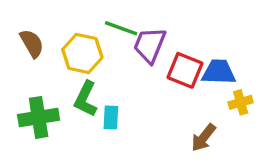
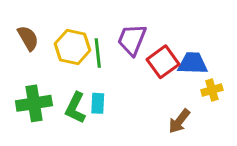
green line: (121, 28) -> (98, 53), moved, turned 64
red square: (185, 70) -> (163, 62), turned 32
green L-shape: (86, 99) -> (75, 108), moved

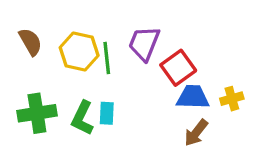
blue trapezoid: (193, 63) -> (193, 97), moved

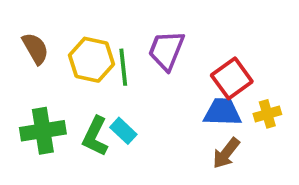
red square: (178, 68) -> (232, 78), moved
cyan rectangle: (107, 113) -> (123, 131), turned -50

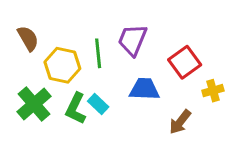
yellow hexagon: (92, 60) -> (62, 65), moved
blue trapezoid: (222, 112) -> (144, 89), moved
green cross: (43, 131) -> (34, 104), turned -32

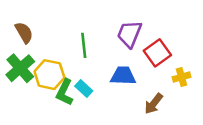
purple trapezoid: (132, 40) -> (129, 34), moved
yellow hexagon: (62, 65) -> (49, 75), moved
green cross: (34, 104) -> (20, 68), moved

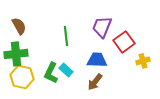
green cross: (20, 68) -> (16, 54), turned 35
yellow hexagon: (49, 75) -> (22, 77), moved
brown arrow: (154, 104) -> (95, 82), moved

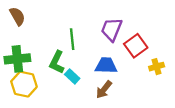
brown semicircle: (19, 26) -> (17, 16), moved
green L-shape: (51, 73) -> (57, 62), moved

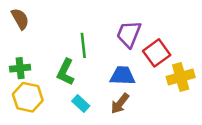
green cross: (17, 59) -> (20, 68), size x0.7
yellow cross: (157, 67) -> (181, 77), size x1.5
cyan rectangle: (72, 76) -> (81, 104), moved

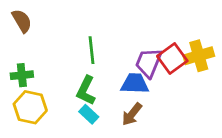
purple trapezoid: (129, 34) -> (149, 63), moved
green L-shape: (66, 72) -> (86, 91), moved
yellow cross: (181, 77) -> (199, 56), moved

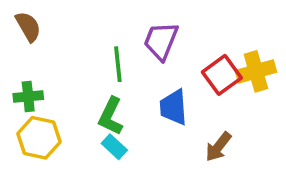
purple trapezoid: (149, 63) -> (161, 41), moved
blue trapezoid: (135, 84) -> (173, 107), turned -96
brown arrow: (132, 114) -> (218, 147), moved

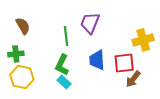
brown semicircle: (28, 27) -> (23, 26), moved
red square: (222, 75) -> (124, 63), moved, turned 30
brown arrow: (218, 147) -> (133, 79), moved

